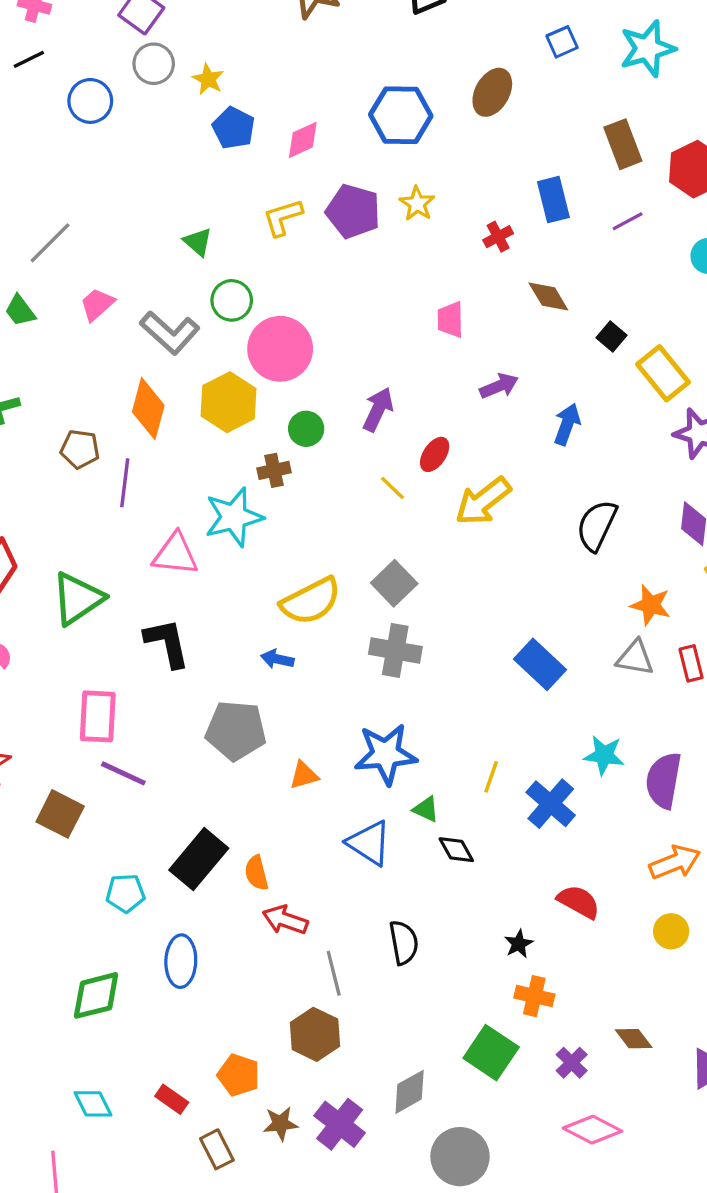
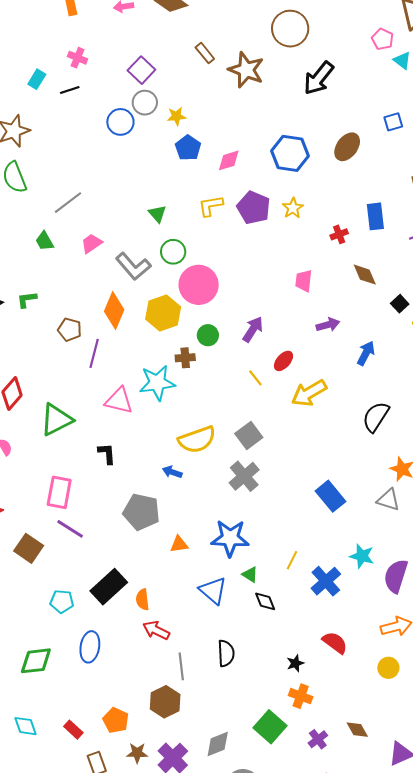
yellow star: (208, 79) -> (176, 116), turned 30
blue circle: (90, 101) -> (120, 122), moved
black L-shape: (167, 643) -> (107, 454), size x0.7
gray cross: (395, 650) -> (244, 476), turned 32

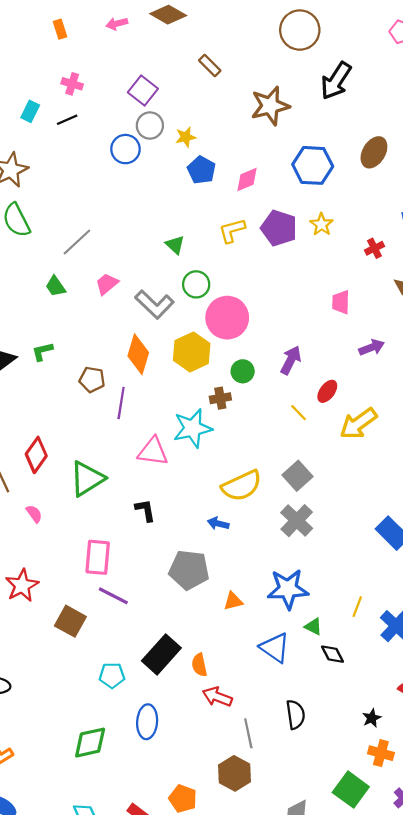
brown star: (246, 70) -> (270, 106), moved, turned -30

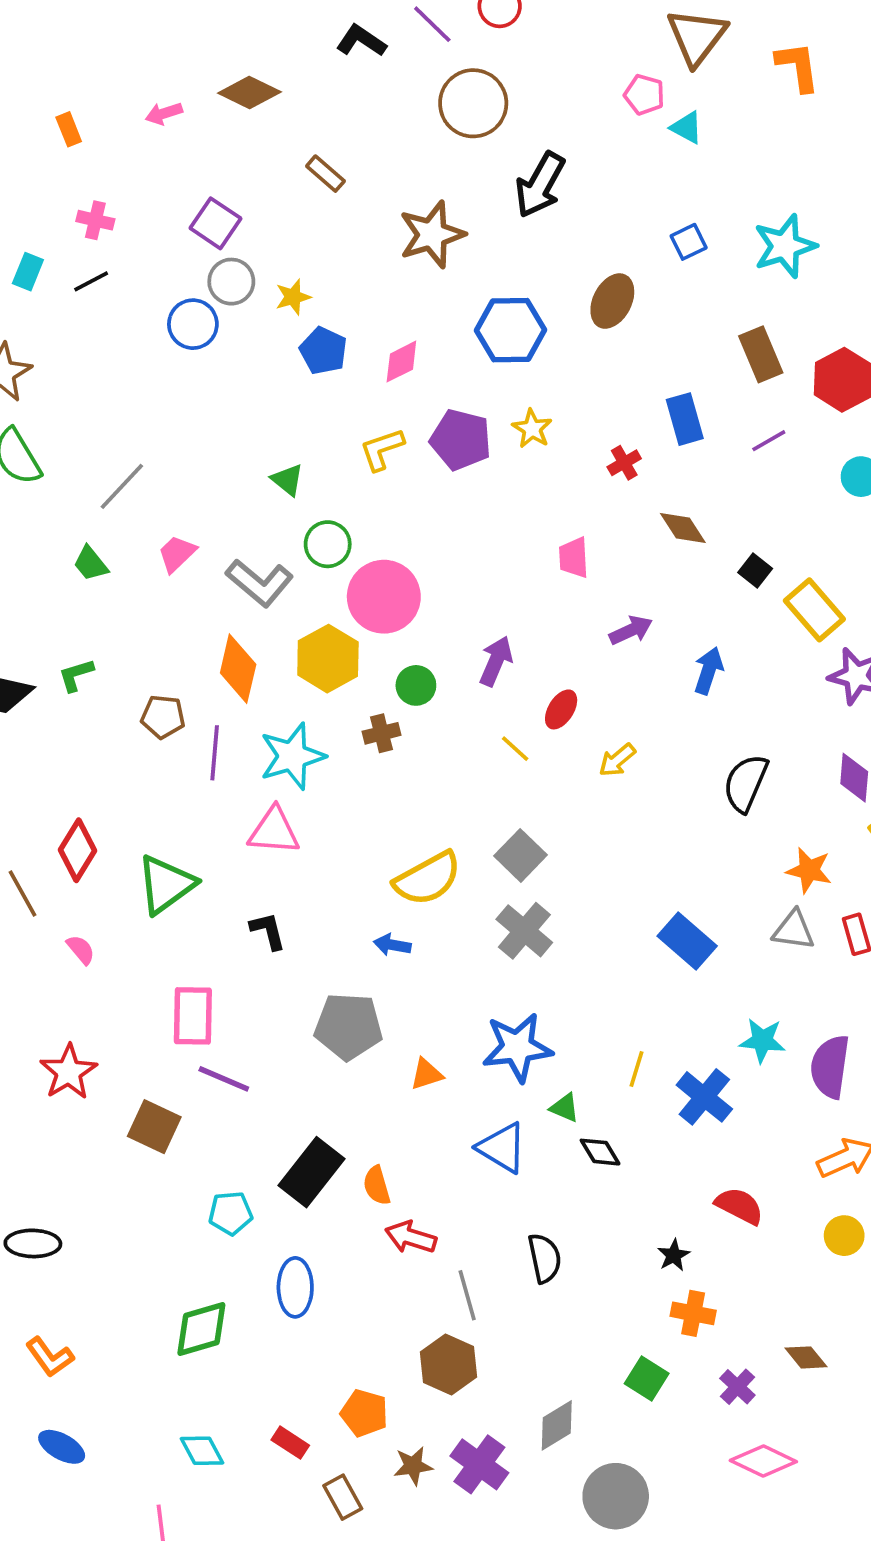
yellow arrow: (358, 423) -> (617, 760), size x0.6
cyan star: (193, 428) -> (292, 756), moved
green square: (351, 790) -> (647, 1378), size x0.7

